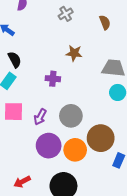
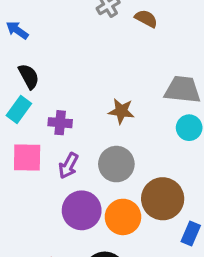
brown semicircle: (105, 22) -> (146, 19), moved, turned -40
brown star: (74, 53) -> (121, 111), moved
purple cross: (53, 79) -> (60, 123), moved

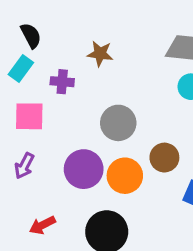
brown star: (121, 111) -> (100, 54), moved
purple arrow: (68, 166) -> (24, 166), moved
brown circle: (163, 199) -> (164, 158), size x0.7

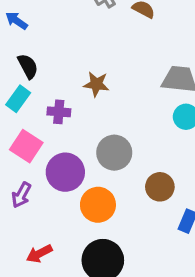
pink square: (29, 116) -> (26, 146), turned 32
purple circle: (84, 169) -> (65, 172), moved
orange circle: (125, 176) -> (98, 205), moved

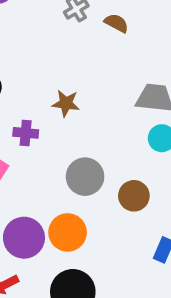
purple circle: (65, 172) -> (24, 238), moved
brown circle: (160, 187) -> (134, 196), moved

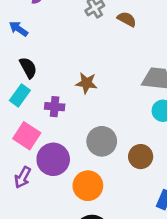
purple circle: (24, 238) -> (53, 159), moved

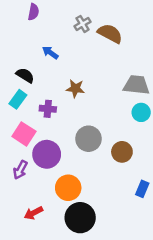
brown semicircle: (127, 19) -> (110, 33), size x1.5
blue arrow: (18, 29) -> (50, 53), moved
black semicircle: (28, 68) -> (25, 75), turned -30
orange circle: (88, 186) -> (68, 188), moved

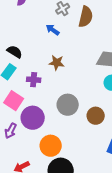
brown semicircle: (110, 33) -> (86, 17), turned 75
blue arrow: (50, 53) -> (53, 30), moved

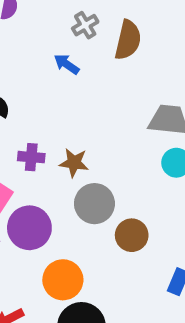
brown star: (57, 63) -> (74, 163), moved
brown circle: (96, 116) -> (132, 235), moved

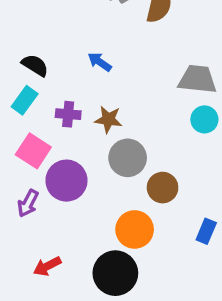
blue arrow: (67, 64) -> (100, 62), moved
orange circle: (63, 280) -> (135, 229), moved

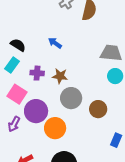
brown circle: (163, 188) -> (98, 109), moved
orange circle: (135, 229) -> (55, 128), moved

